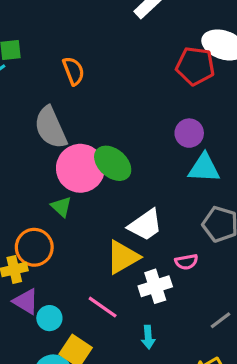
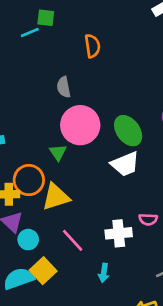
gray semicircle: (51, 128) -> (64, 87), size x0.6
green ellipse: (113, 163) -> (128, 131), moved
white trapezoid: (145, 225) -> (125, 164), moved
yellow triangle: (123, 257) -> (56, 197), moved

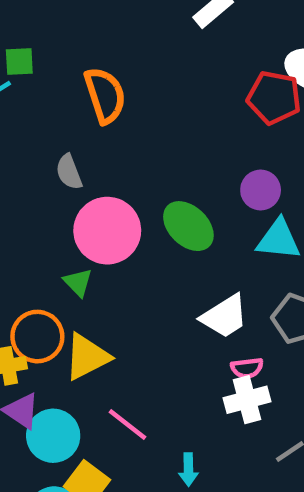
orange semicircle: (92, 46) -> (105, 95), size x1.4
white trapezoid: (125, 164) -> (224, 316), moved
white cross: (119, 233) -> (247, 400), moved
cyan circle: (28, 240) -> (53, 436), size x1.5

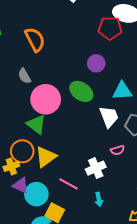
purple circle: (261, 190) -> (96, 63), moved
green triangle: (78, 282) -> (36, 124), size x1.5
white trapezoid: (224, 316) -> (109, 117), moved, turned -70
white cross: (247, 400) -> (96, 168), moved

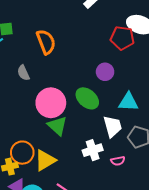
gray semicircle: (24, 76) -> (23, 73), moved
green triangle: (36, 124) -> (57, 126), moved
white cross: (96, 168) -> (93, 150), moved

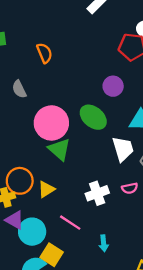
orange semicircle: (46, 42) -> (44, 53), size x0.7
white cross: (93, 150) -> (97, 193), moved
yellow triangle: (45, 160) -> (46, 189), size x0.7

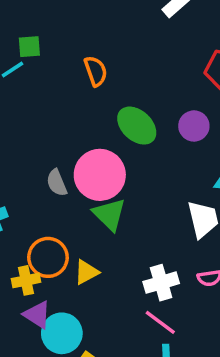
gray semicircle: (19, 89) -> (57, 183), moved
green ellipse: (93, 117) -> (137, 126), moved
pink line: (70, 223) -> (160, 322), moved

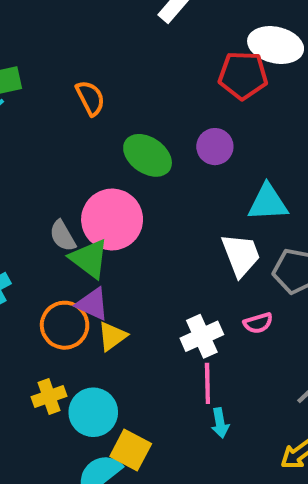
green triangle: (109, 214) -> (89, 259), moved
yellow cross: (26, 280) -> (49, 396), moved
purple triangle: (37, 315) -> (92, 304), moved
pink line: (160, 322) -> (207, 383), turned 60

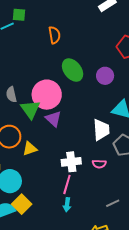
gray semicircle: (63, 236) -> (11, 94), moved
purple triangle: (92, 304) -> (53, 119), moved

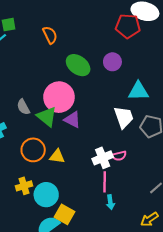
yellow triangle: (30, 149) -> (57, 156), turned 42
pink semicircle: (99, 164) -> (119, 156), moved

